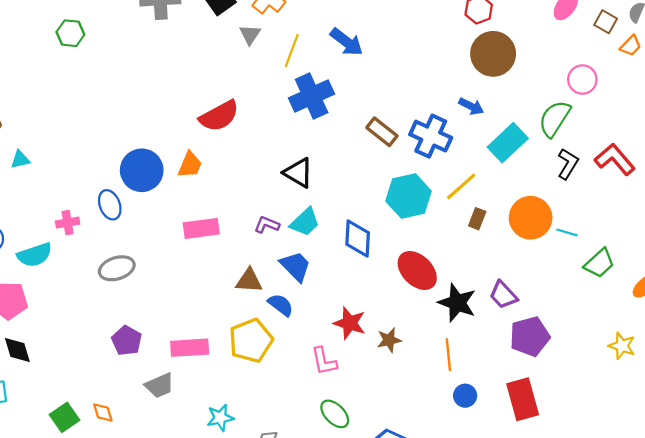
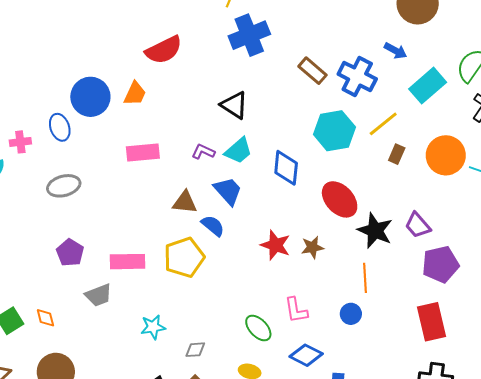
brown star: (389, 340) -> (312, 247), moved
pink L-shape: (324, 361) -> (296, 310), moved
blue circle: (465, 396) -> (351, 314), moved

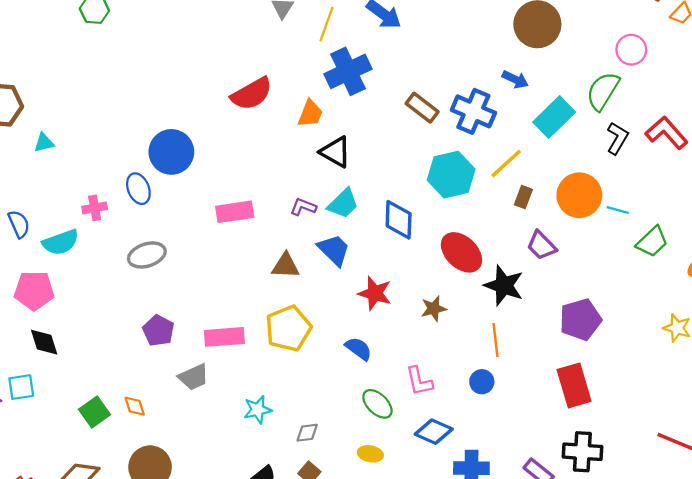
orange trapezoid: (135, 94) -> (310, 114), moved
purple trapezoid: (418, 225) -> (541, 245), moved
blue semicircle: (213, 226) -> (358, 349), moved
red star: (275, 245) -> (375, 293), moved

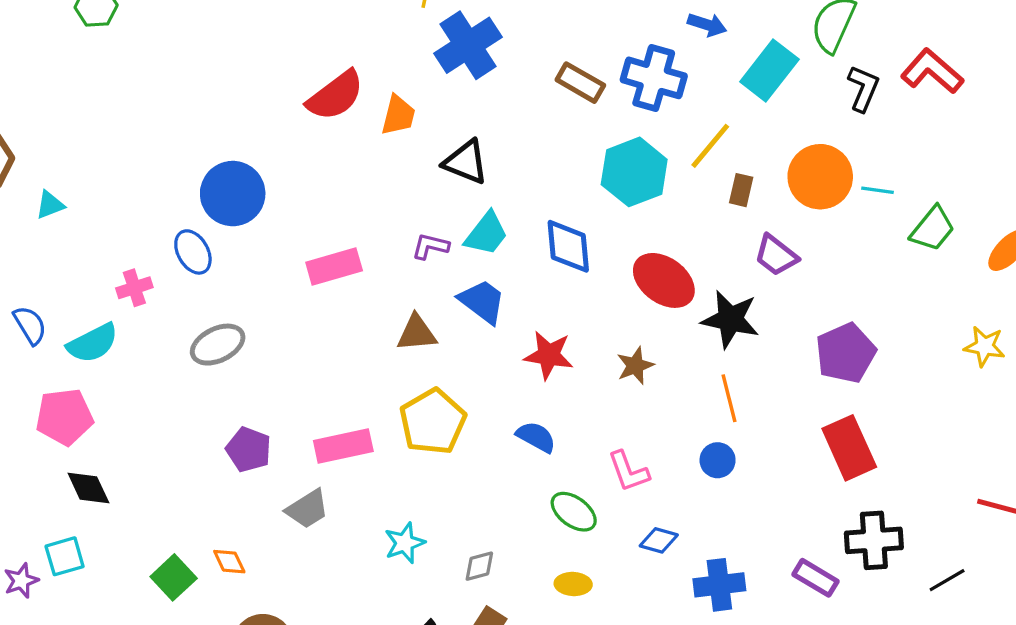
orange trapezoid: (310, 114) -> (398, 115), moved
blue diamond: (434, 432) -> (659, 540), size x0.7

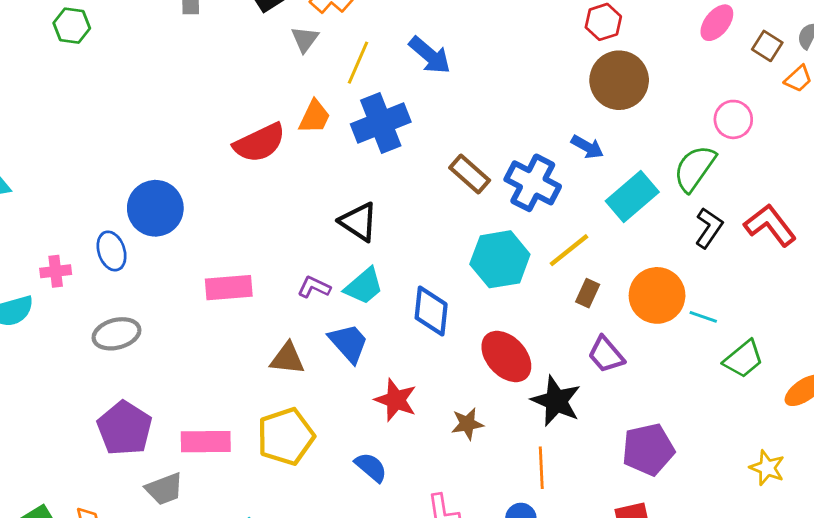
orange trapezoid: (398, 115) -> (315, 117), moved
purple pentagon: (249, 450) -> (125, 428), size x1.4

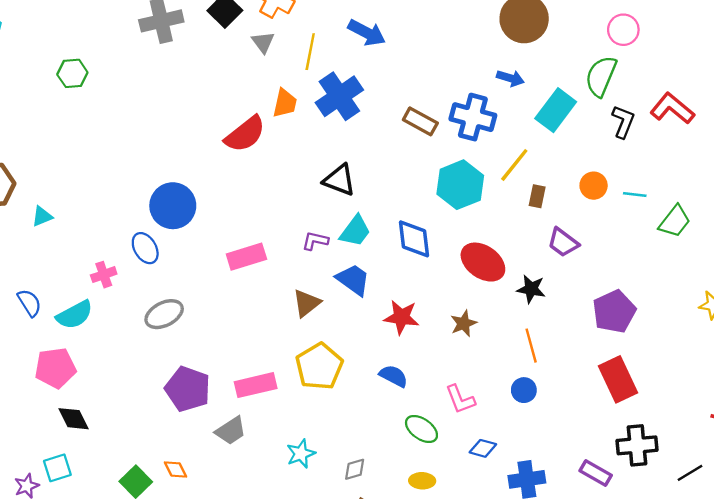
orange circle: (657, 295) -> (594, 186), size x0.6
brown triangle: (287, 359) -> (307, 303), turned -32
black star: (556, 401) -> (531, 289), size x0.7

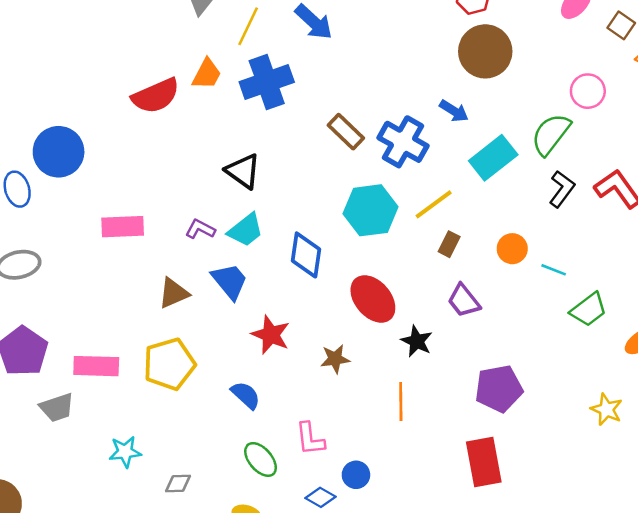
blue circle: (524, 390) -> (356, 475), moved

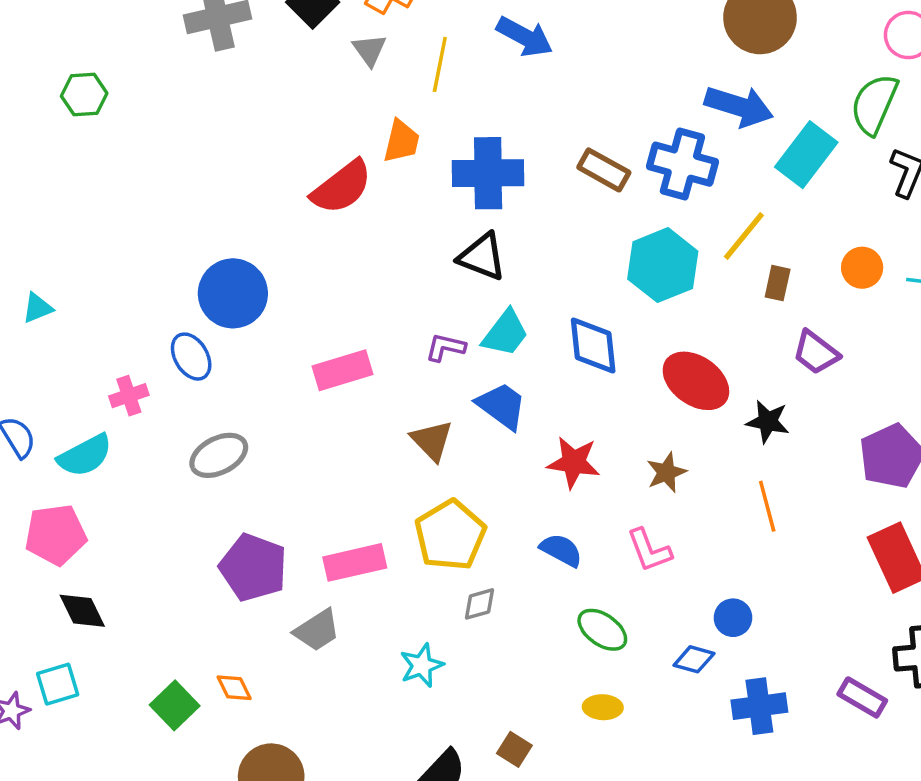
blue cross: (267, 82) -> (488, 173), moved, turned 33
blue arrow: (454, 111) -> (739, 106), size x1.6
brown triangle: (174, 293) -> (432, 441), turned -36
pink L-shape: (310, 439) -> (649, 550), moved
gray diamond: (178, 484) -> (480, 604), moved

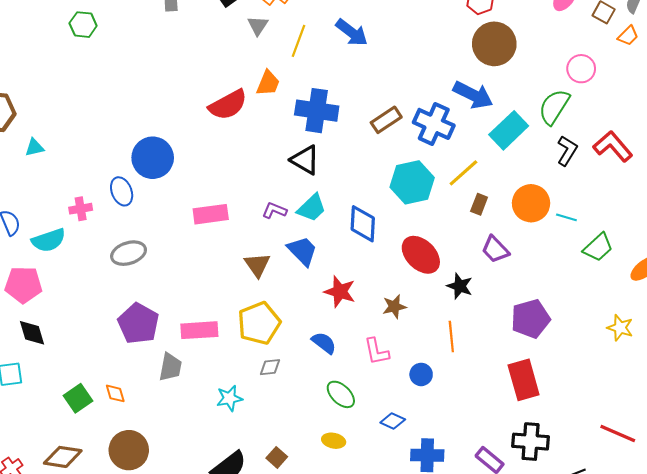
brown rectangle: (604, 170) -> (386, 120), turned -72
orange circle: (862, 268) -> (531, 203), size x1.5
blue circle: (733, 618) -> (421, 374), moved
gray trapezoid: (317, 630) -> (170, 367), turned -56

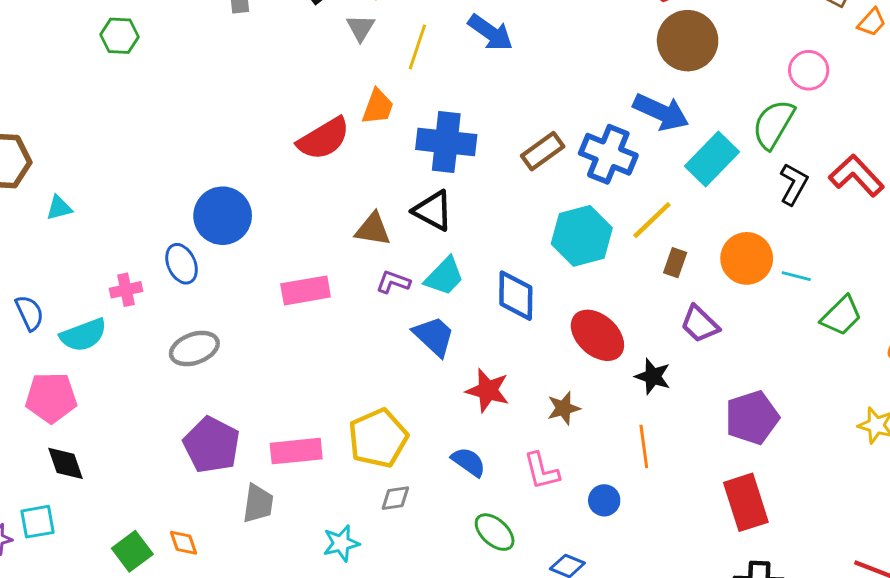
brown triangle: (257, 265) -> (373, 229), moved, turned -44

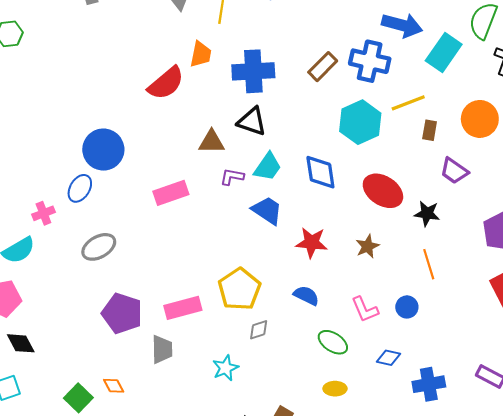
yellow line: (652, 220) -> (408, 103), turned 32
blue ellipse: (182, 264) -> (80, 188), turned 64
pink L-shape: (541, 471) -> (365, 309), moved

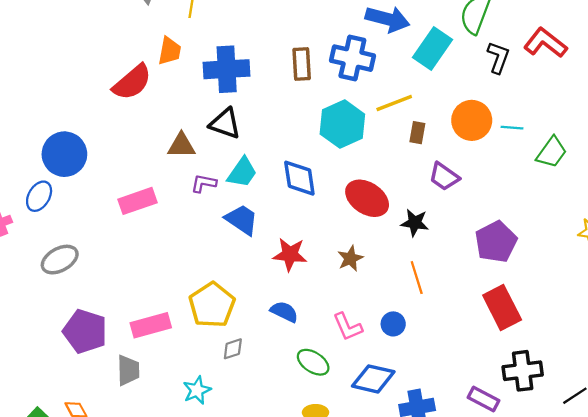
brown rectangle: (323, 67) -> (302, 64), turned -48
blue diamond: (388, 358) -> (373, 379), size x1.6

